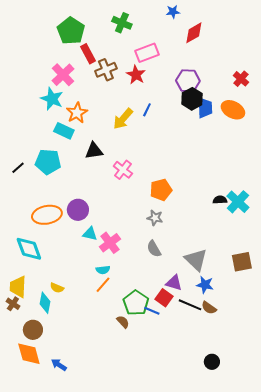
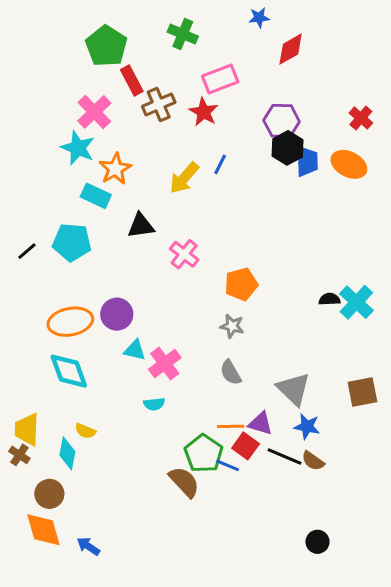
cyan diamond: (29, 249) -> (69, 371), moved
orange line: (103, 285) -> (231, 426), moved, turned 48
brown semicircle: (123, 322) -> (184, 482), size x1.6

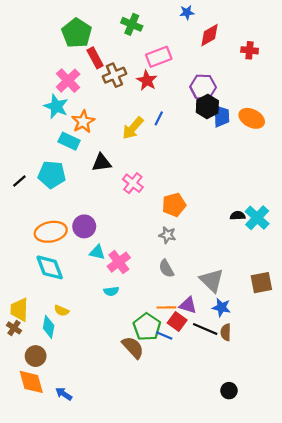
red cross: (361, 118) -> (250, 50), moved, turned -35
brown semicircle: (313, 461) -> (226, 332), turned 56

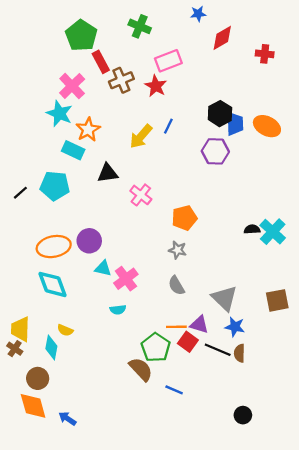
purple hexagon: (203, 87) -> (215, 151), moved
blue line: (164, 336) -> (174, 390), moved

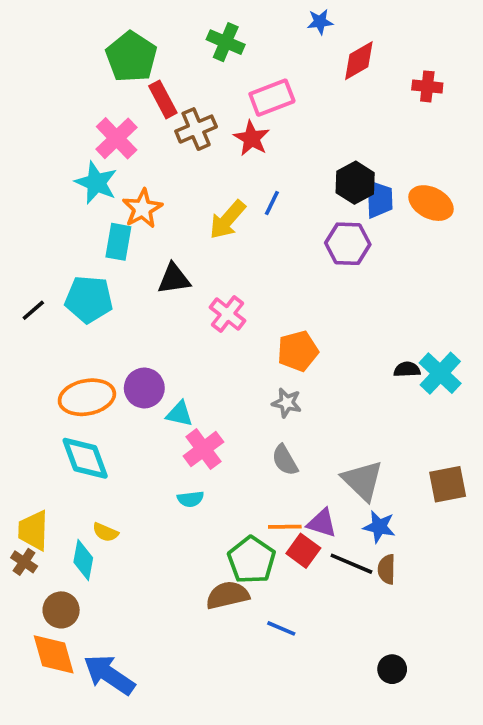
cyan rectangle: (73, 150) -> (118, 242), turned 75
cyan triangle: (103, 268) -> (179, 414), moved
brown semicircle: (141, 369) -> (228, 595), turned -60
blue arrow: (67, 419) -> (109, 675), size x1.8

